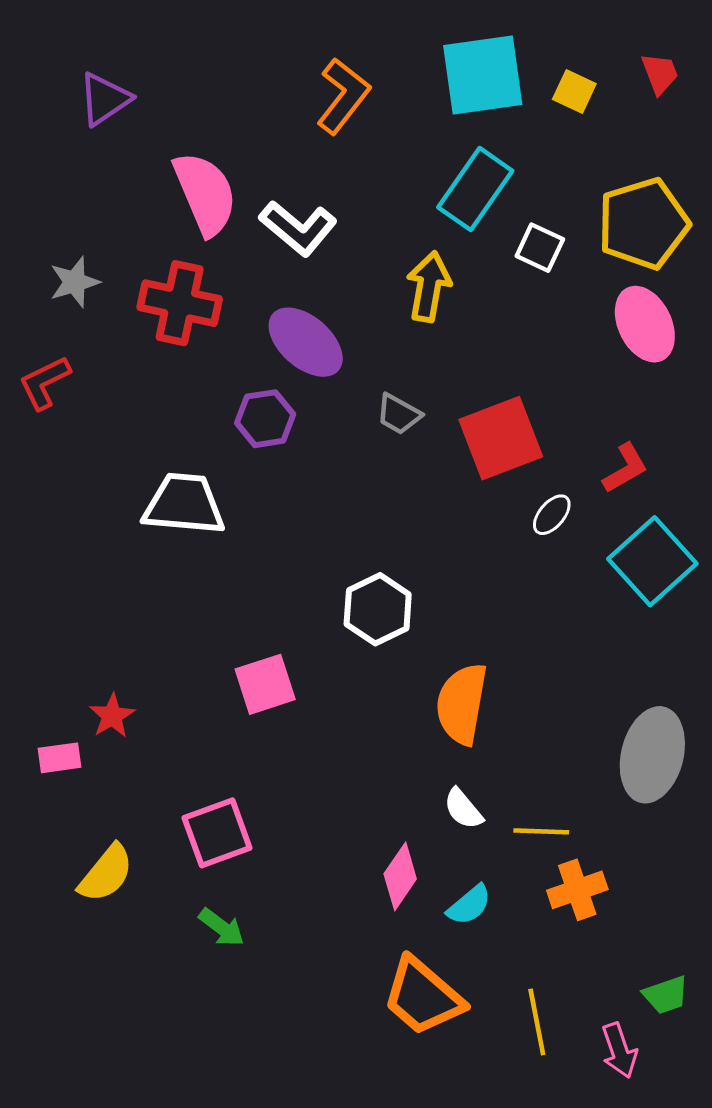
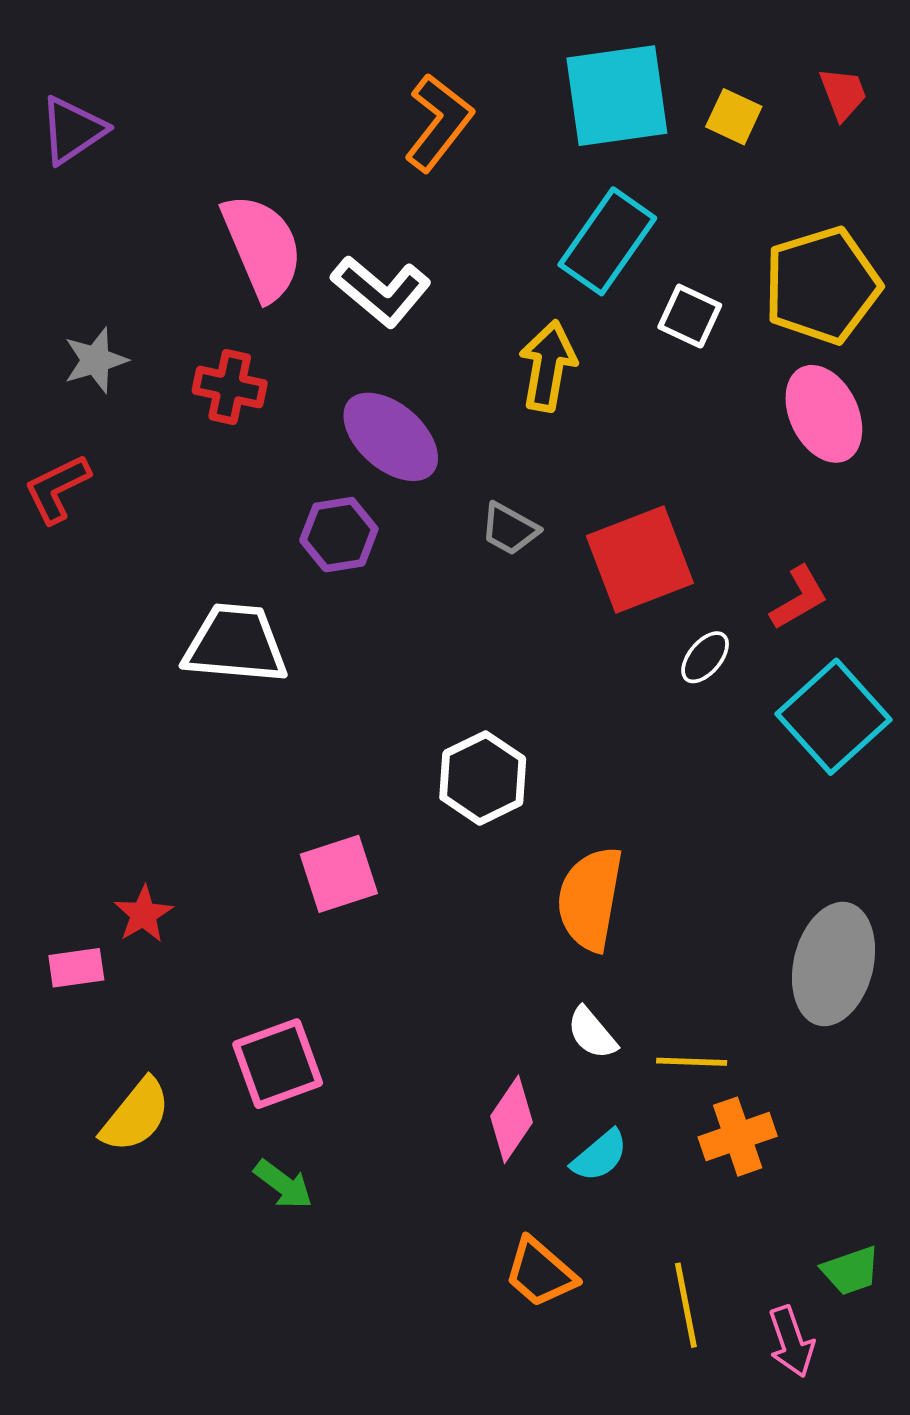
purple triangle: (105, 99) -> (72, 130), moved
red cross: (180, 303) -> (230, 387), size x0.7
orange trapezoid: (423, 996) -> (540, 1273), size x0.7

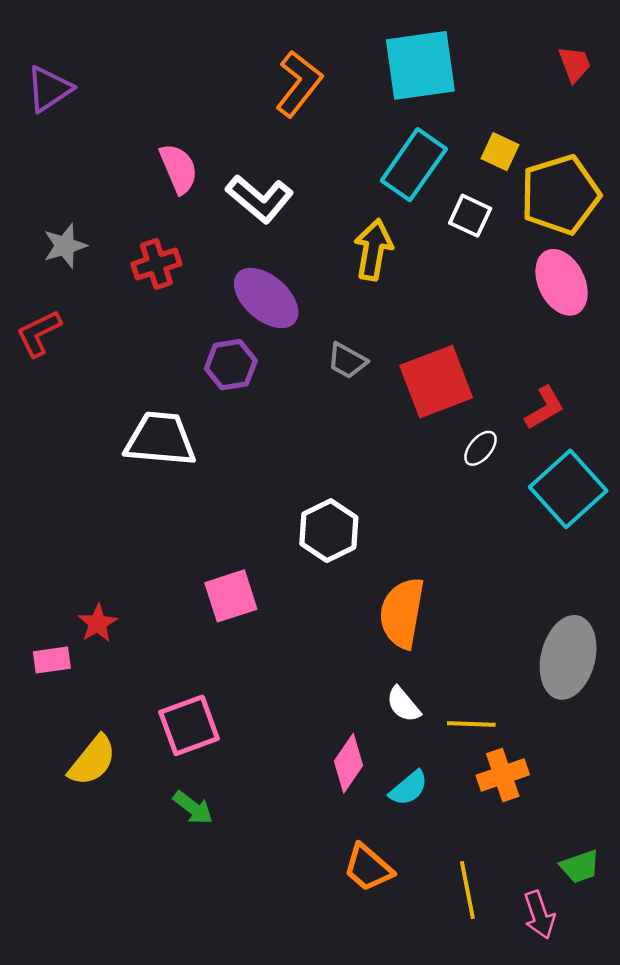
yellow square: (734, 117) -> (500, 152), moved
pink semicircle: (262, 247) -> (179, 169), size x0.7
red cross: (230, 387) -> (156, 264), turned -30

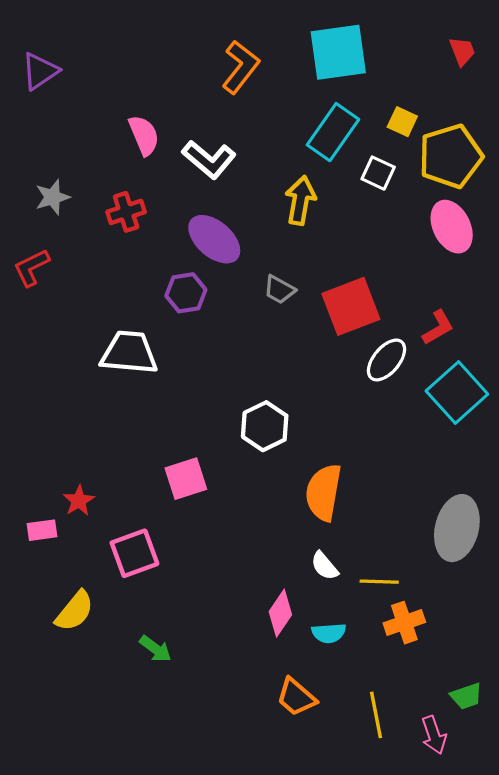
white ellipse: (480, 448) -> (387, 360), size x1.5
pink square: (189, 725) -> (134, 553), moved
cyan semicircle: (409, 788) -> (329, 633), turned 36

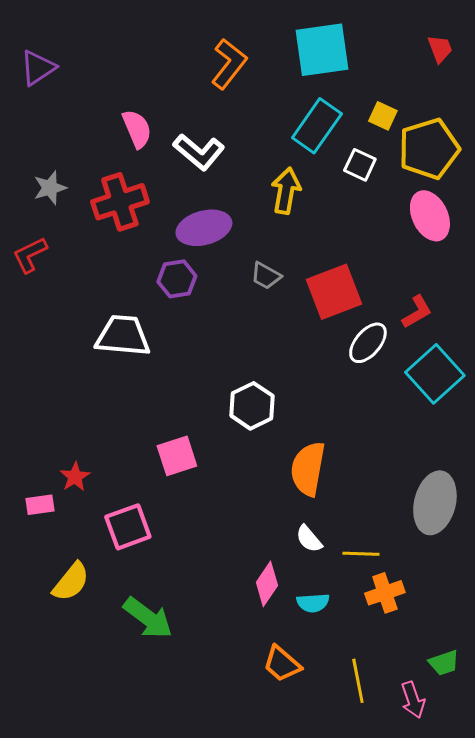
red cross: (126, 212) -> (120, 202), size x1.5
purple ellipse: (214, 239) -> (204, 228), turned -56
green arrow: (155, 649) -> (148, 618), size x1.6

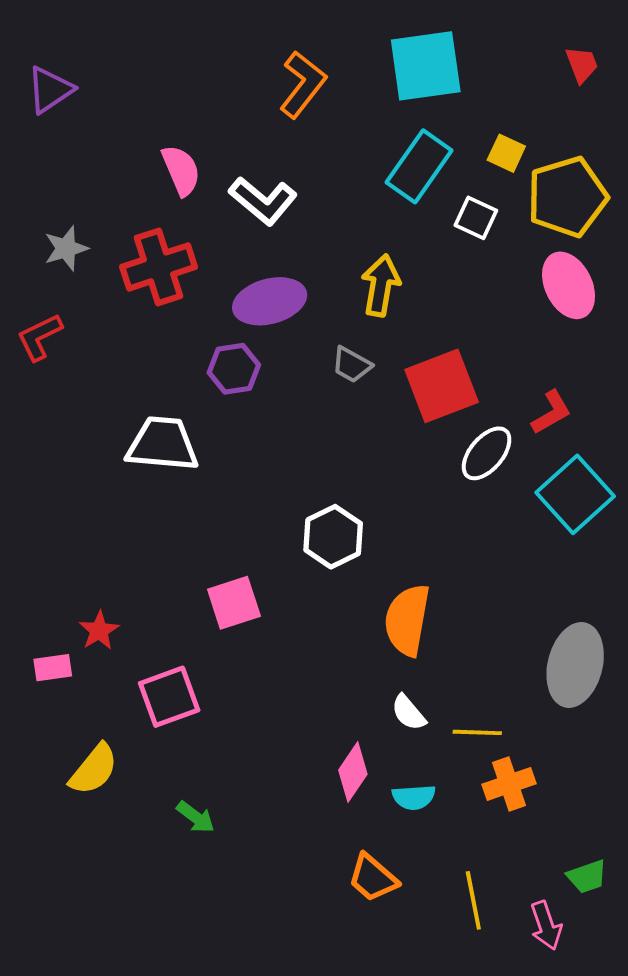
yellow arrow: (286, 191) -> (381, 285), moved
green arrow: (148, 618) -> (196, 817), size x0.6

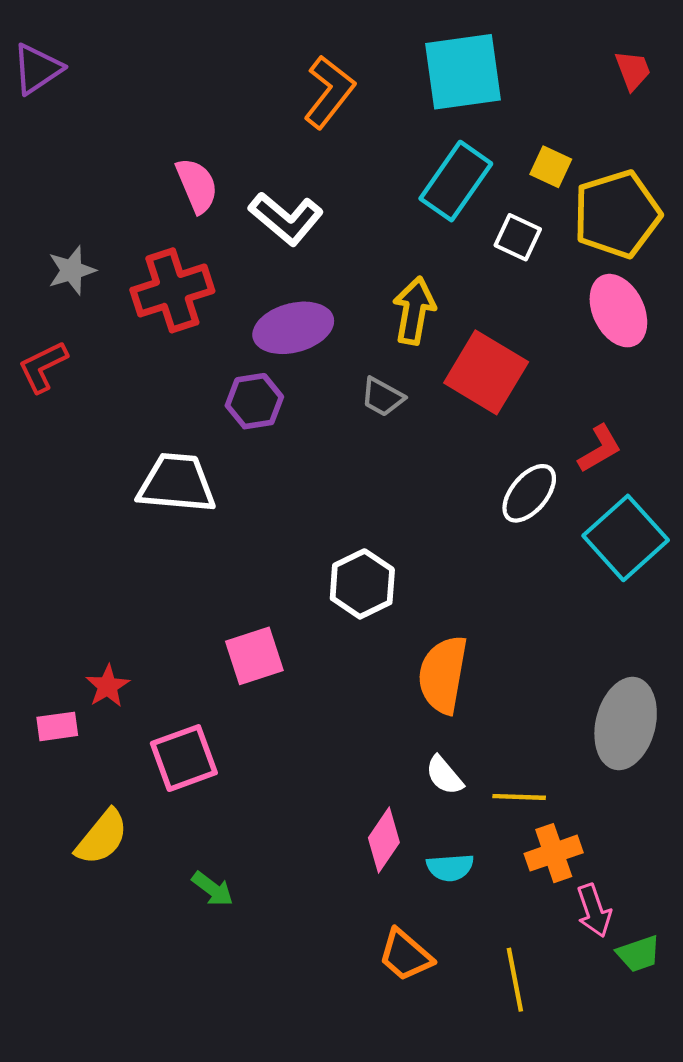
purple triangle: (50, 90) -> (37, 69), moved
red square: (442, 386) -> (486, 372), moved, turned -38
pink arrow: (546, 925) -> (594, 911), moved

